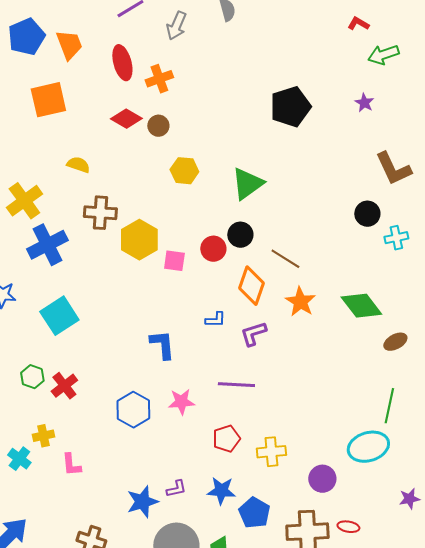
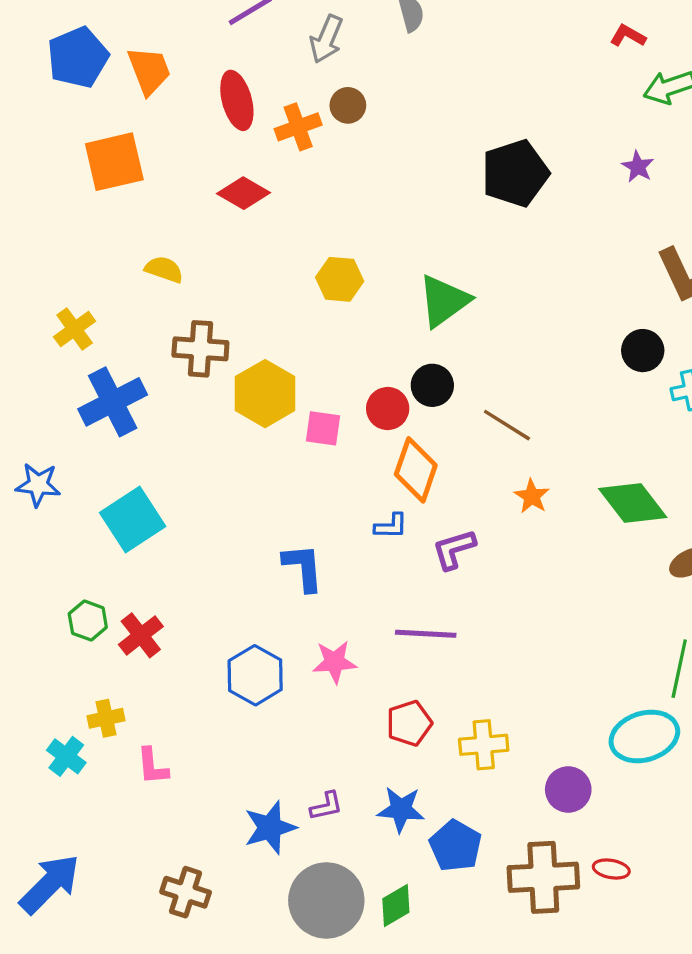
brown circle: (158, 126) -> (348, 105), moved
yellow cross: (24, 201) -> (75, 329), size x0.7
orange diamond: (251, 286) -> (416, 470), moved
orange star: (300, 302) -> (532, 496), size x0.7

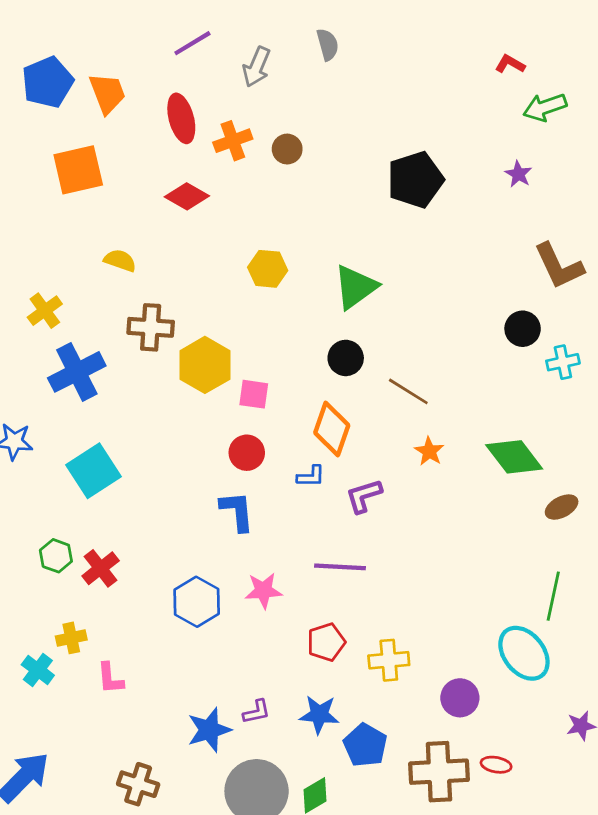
brown circle: (348, 105) -> (287, 149), moved
red circle: (388, 409) -> (247, 453), moved
cyan ellipse: (644, 736) -> (524, 653), turned 68

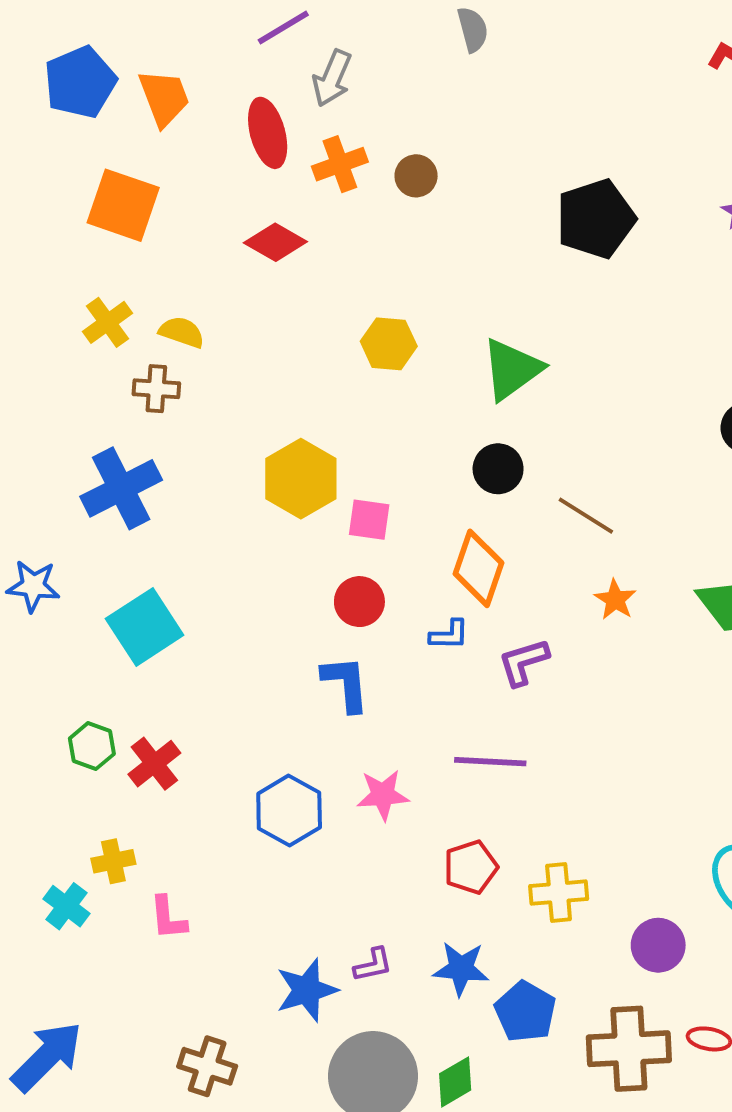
gray arrow: (257, 67) -> (332, 78), moved
orange square: (78, 170) -> (123, 205), turned 32
yellow cross: (45, 311) -> (108, 322), moved
brown cross: (151, 327) -> (156, 389), moved, size x0.7

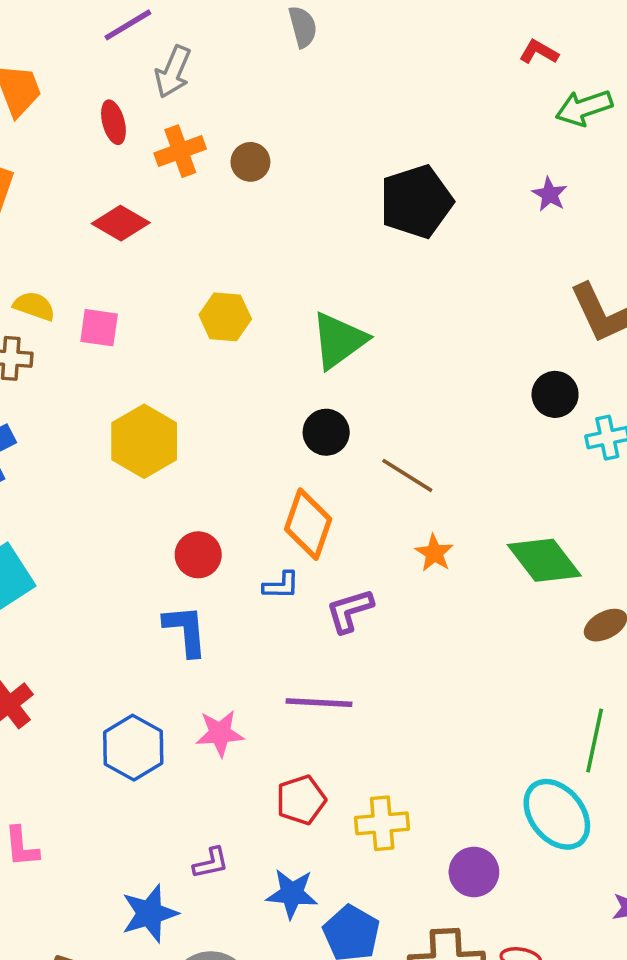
red ellipse: (268, 133) -> (113, 122), size x0.7
pink square: (369, 520) -> (99, 328), moved
purple L-shape: (373, 965) -> (211, 863), moved

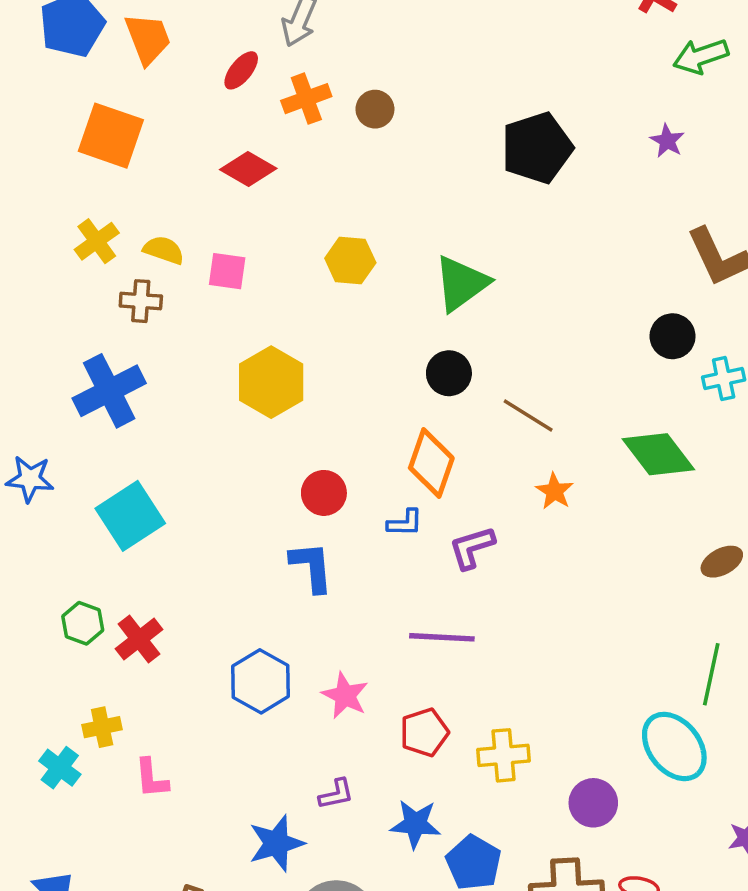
red ellipse: (113, 122) -> (241, 70), turned 54
green diamond: (544, 560) -> (658, 454), moved
pink star: (220, 733) -> (345, 695), moved, turned 30

